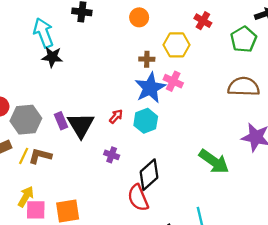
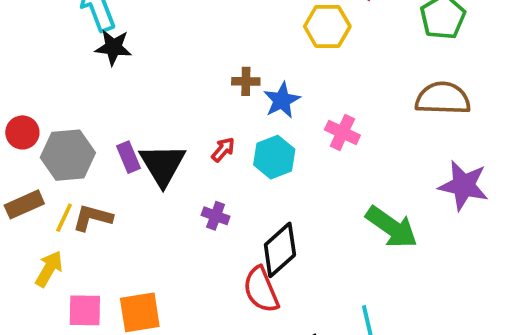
brown cross: (147, 59) -> (246, 81), moved
pink cross: (173, 81) -> (342, 132), moved
blue star: (150, 88) -> (282, 100), size x0.7
yellow arrow: (26, 197) -> (49, 269), moved

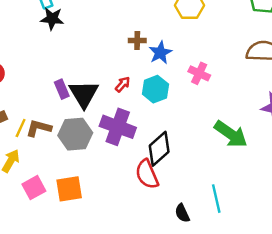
gray hexagon: (68, 155) -> (75, 134), moved
purple cross: (216, 216) -> (118, 127), size x2.0
pink square: (85, 310) -> (34, 188), turned -30

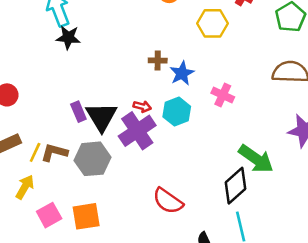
red arrow: (123, 84) -> (142, 106), turned 63
purple cross: (118, 127) -> (137, 131), moved, turned 36
black diamond: (159, 149) -> (236, 186), moved
red semicircle: (147, 174) -> (168, 201), turned -32

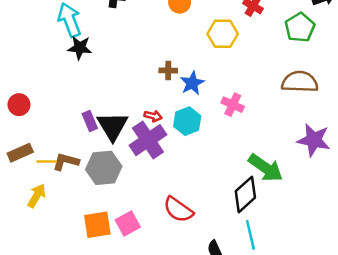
yellow line: (35, 152) -> (47, 162), turned 66
pink square: (49, 215) -> (128, 224), moved

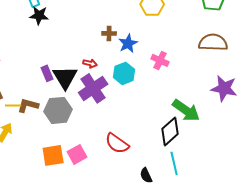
red arrow: (153, 116) -> (90, 63), moved

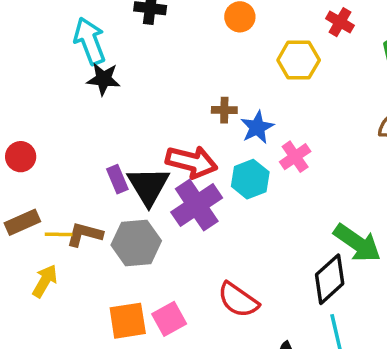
pink cross: (160, 60) -> (295, 157), moved, turned 30
red arrow: (90, 63) -> (192, 162), size x2.0

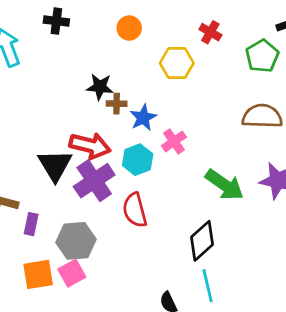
black star: (103, 79) -> (100, 87), moved
purple rectangle: (117, 179) -> (31, 224), moved, turned 35
gray hexagon: (136, 243) -> (76, 241), moved
green arrow: (357, 243) -> (224, 185), moved
red semicircle: (238, 300) -> (135, 210), moved, turned 40

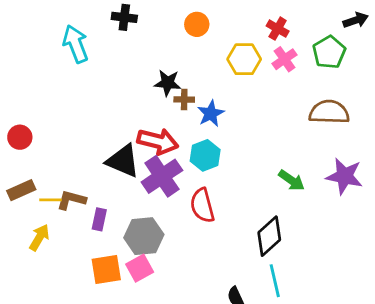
pink cross: (174, 141) -> (285, 59), moved
black triangle: (55, 165) -> (123, 161), turned -36
green arrow: (224, 185) -> (292, 180), size x0.7

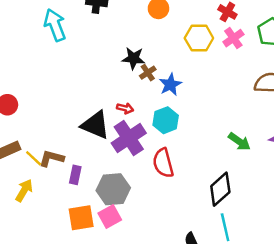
brown cross: (184, 100) -> (148, 73), turned -35
red arrow: (158, 141) -> (125, 108), size x0.5
yellow line: (50, 200) -> (34, 158), turned 42

